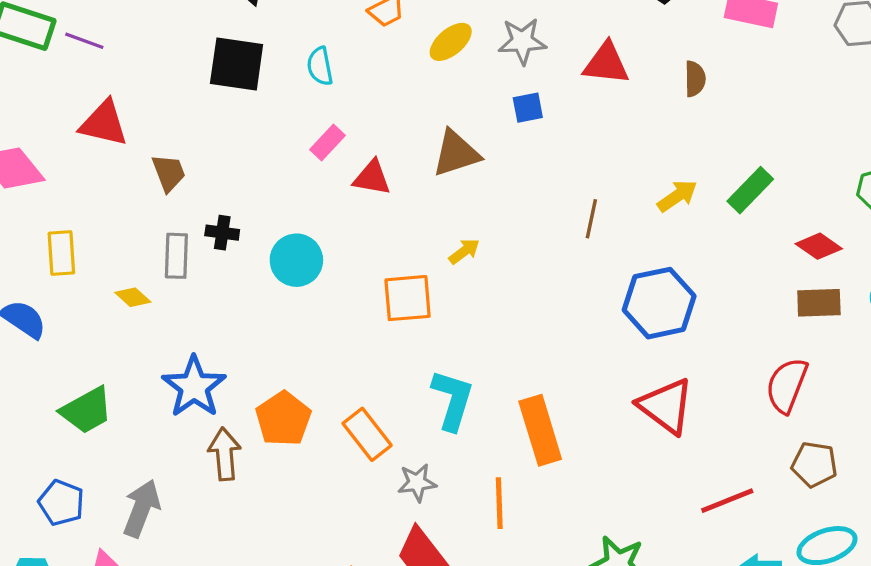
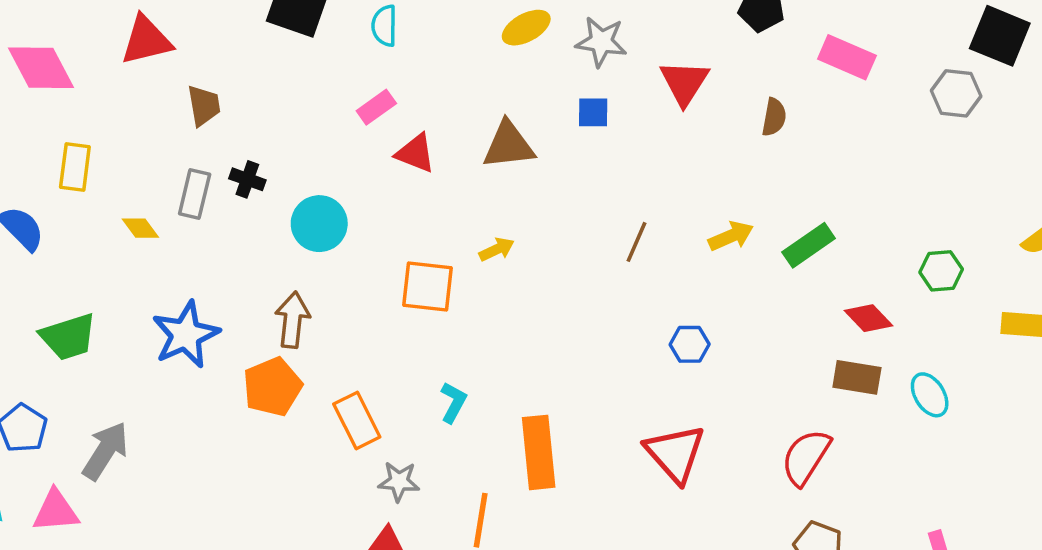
red triangle: (606, 63) -> (684, 83), turned 45
red triangle: (104, 123) -> (146, 40), turned -38
blue hexagon: (659, 303) -> (690, 344), size x0.5
cyan L-shape: (453, 400) -> (453, 402), size x0.6
brown arrow: (225, 454) -> (292, 320), moved

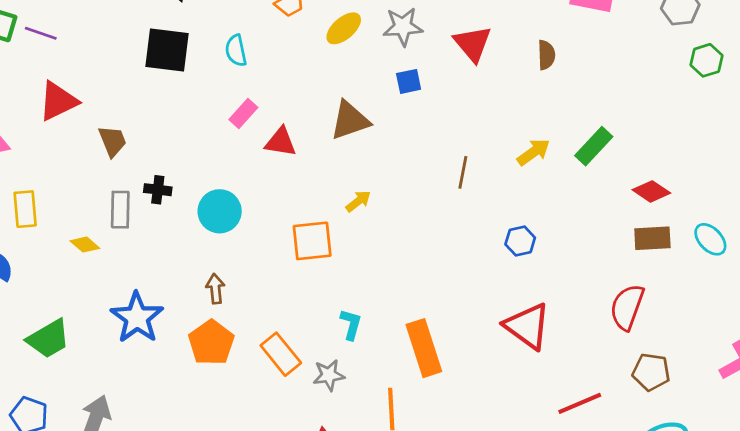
green hexagon: (941, 271) -> (707, 60), moved
brown arrow: (292, 320) -> (215, 289), size x0.7
gray star: (399, 481) -> (329, 375), moved

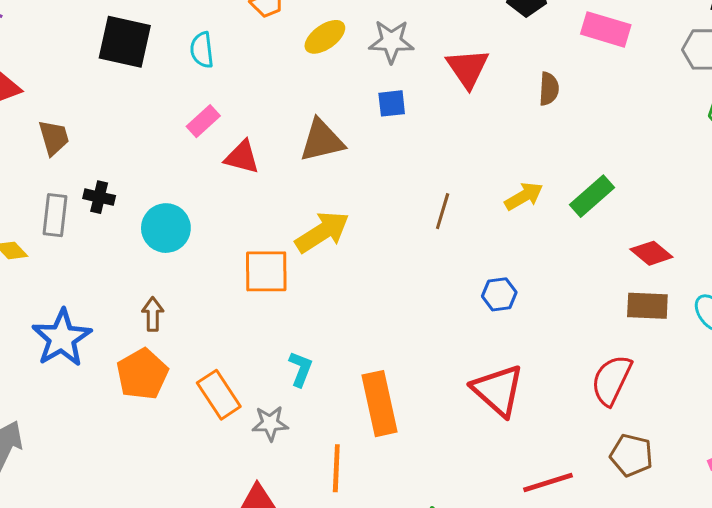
yellow arrow: (358, 201) -> (322, 232), size x1.8

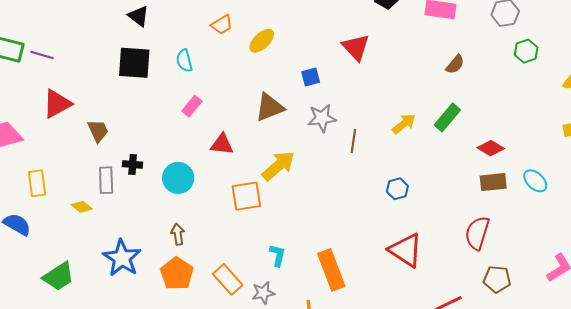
gray star: (391, 41) -> (322, 118), moved
brown semicircle: (549, 89) -> (455, 64), moved, turned 45
red triangle: (242, 157) -> (222, 144), moved

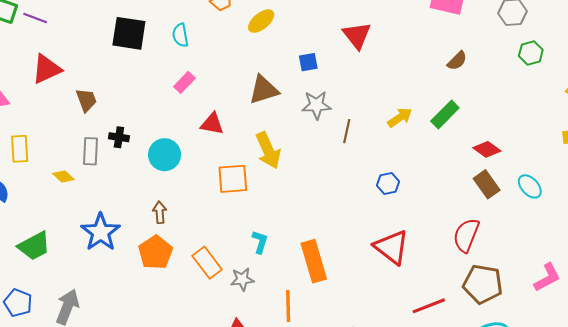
yellow arrow: (278, 166) -> (268, 150), turned 102
brown rectangle: (493, 182) -> (487, 184), turned 56
brown pentagon: (497, 279) -> (483, 284), size x1.4

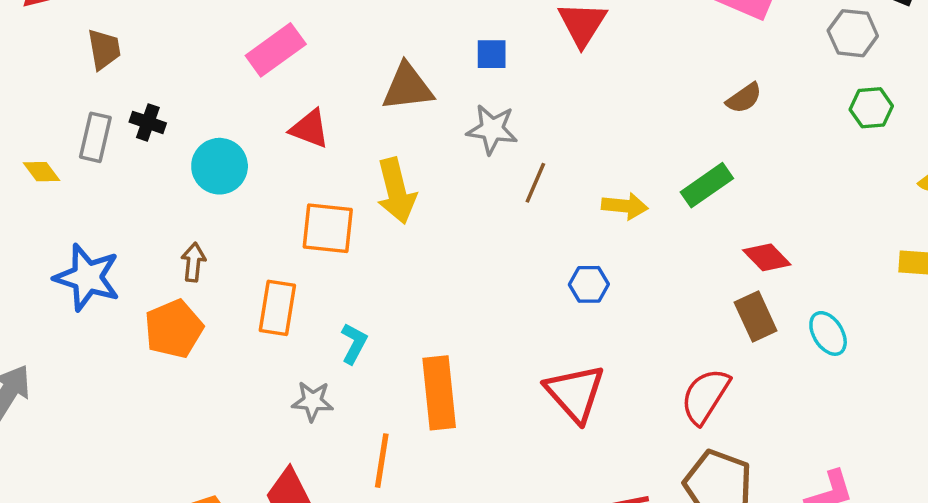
pink rectangle: (184, 82) -> (276, 50), size x1.5
yellow arrow: (400, 118) -> (625, 206), moved, turned 30
blue star: (101, 232) -> (87, 277), turned -30
orange rectangle: (207, 263) -> (277, 308), moved, turned 36

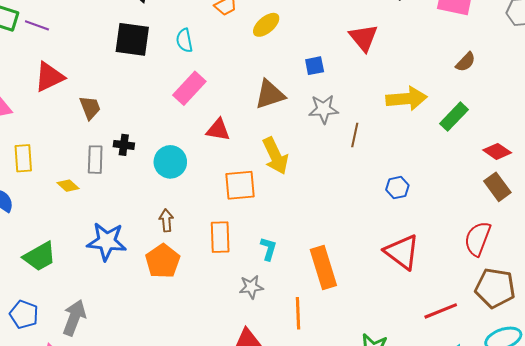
yellow arrow: (625, 206) -> (407, 99), moved, size x1.5

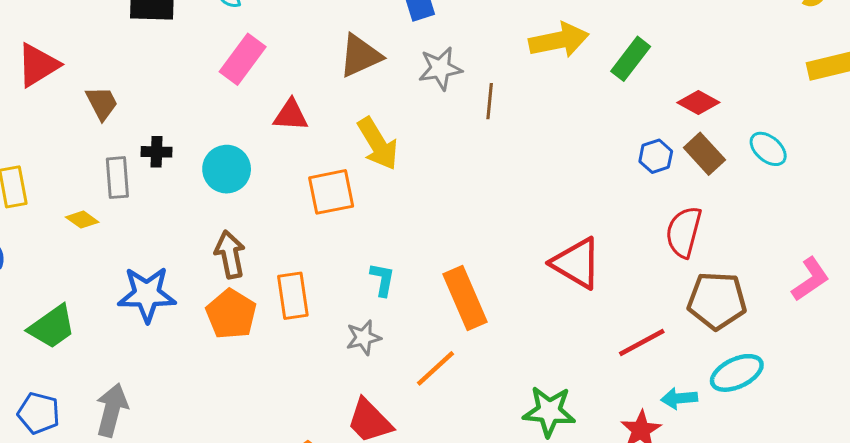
blue hexagon: (397, 188) -> (656, 156), moved
brown arrow: (166, 220) -> (230, 254), size x1.4
orange rectangle: (220, 237) -> (293, 296), moved
orange line: (298, 313) -> (435, 368), turned 56

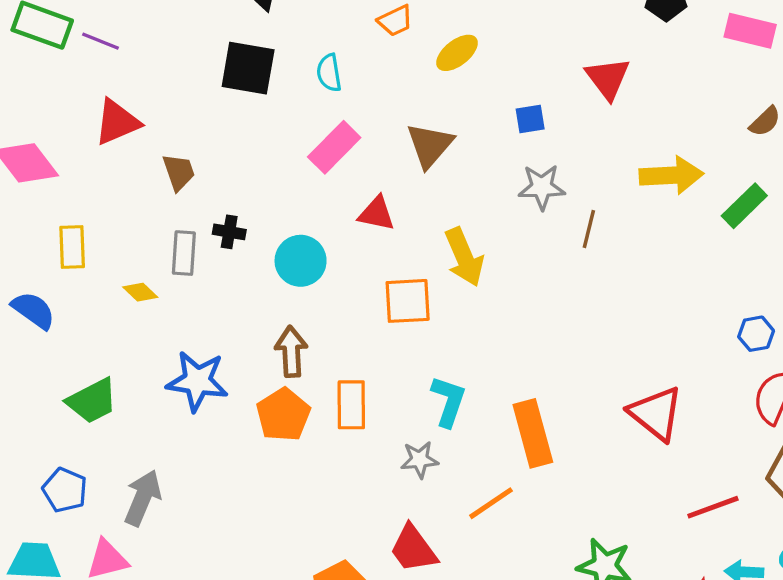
brown triangle: (360, 56) -> (430, 145), moved, turned -33
blue hexagon: (656, 156) -> (756, 334), moved
cyan L-shape: (382, 280) -> (448, 401), size x1.4

